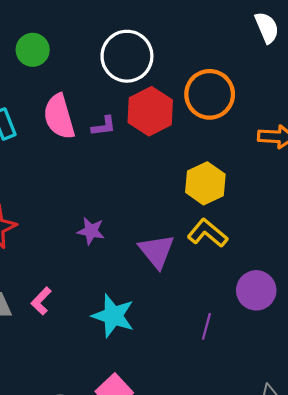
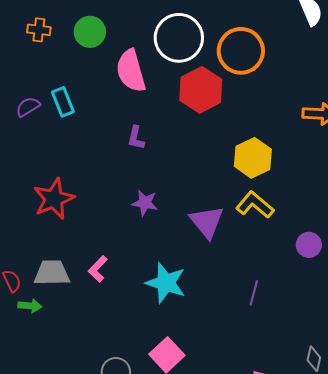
orange circle: (210, 94) -> (241, 51), moved
pink semicircle: (59, 117) -> (131, 71), moved
purple L-shape: (104, 126) -> (136, 138), moved, turned 110
purple circle: (256, 290) -> (309, 245), moved, size x0.7

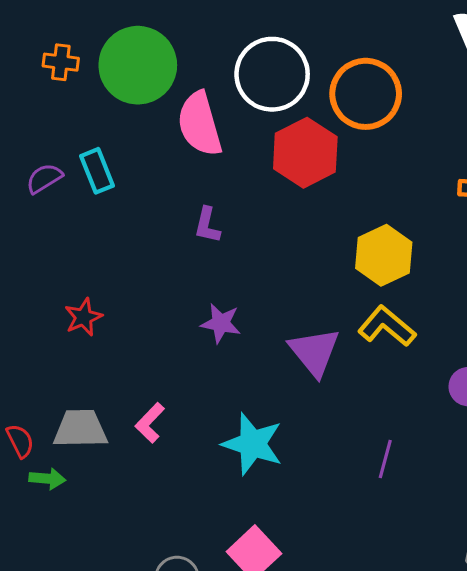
green circle: (90, 32) -> (138, 65), size x1.6
red star: (54, 199) -> (83, 317), size x0.6

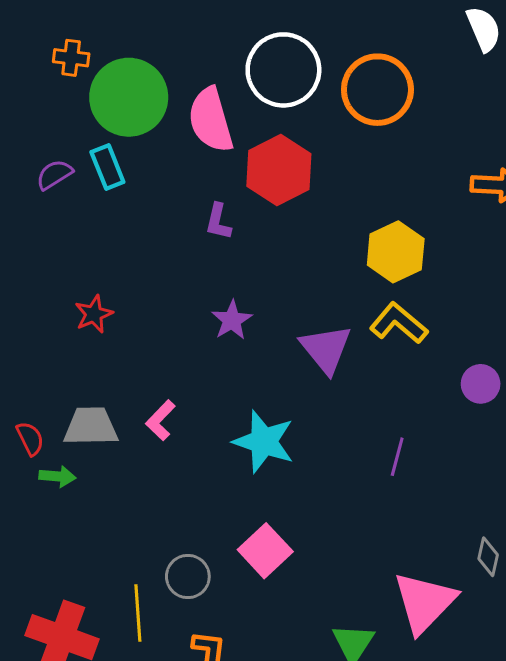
green circle: (138, 65) -> (129, 97), moved
red hexagon: (305, 153) -> (279, 170), moved
purple star: (221, 323) -> (232, 320), turned 30

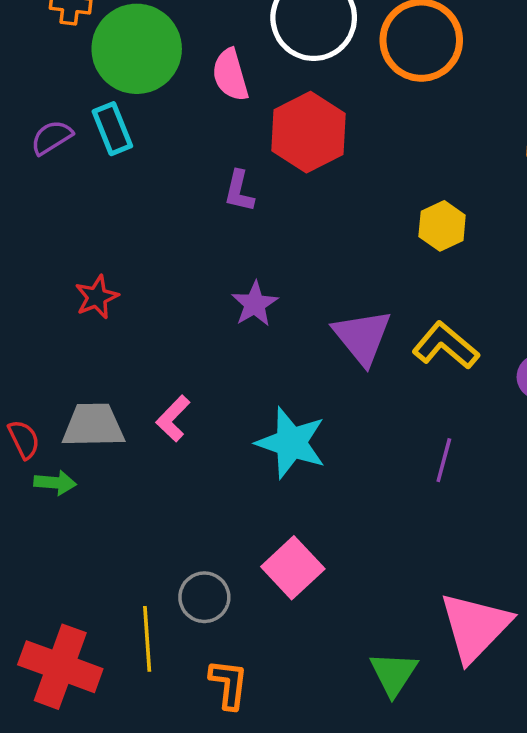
pink semicircle: (211, 120) -> (230, 75), size x0.7
yellow hexagon: (396, 252) -> (442, 226), size x0.7
yellow L-shape: (399, 323) -> (446, 346), moved

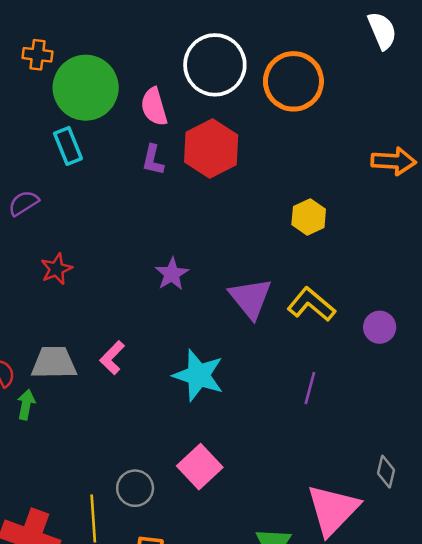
purple semicircle: (52, 137) -> (24, 203), moved
purple L-shape: (239, 191) -> (153, 160), moved
green arrow: (55, 483) -> (26, 405), turned -84

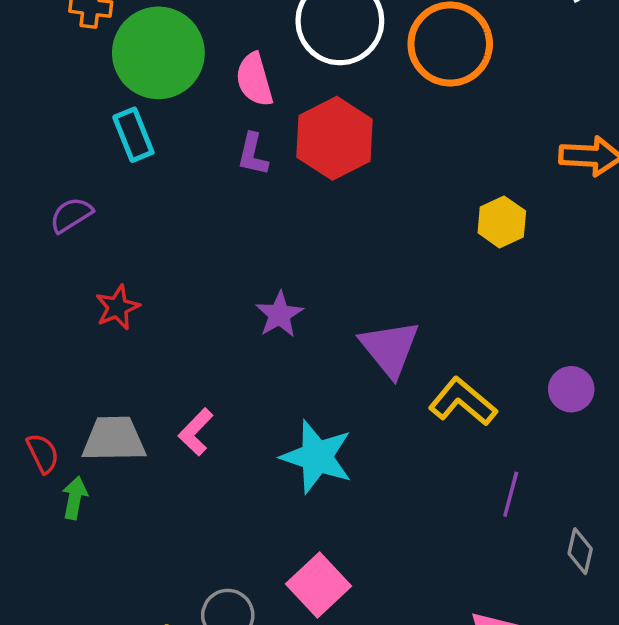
yellow hexagon: (309, 217) -> (502, 222), moved
yellow L-shape: (311, 304) -> (463, 402), moved
purple line: (310, 388) -> (511, 494), moved
gray diamond: (386, 472) -> (580, 551), moved

